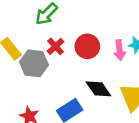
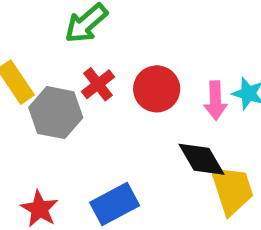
black diamond: (98, 89) -> (201, 159), moved

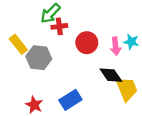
red cross: (98, 84) -> (59, 26), moved, turned 35

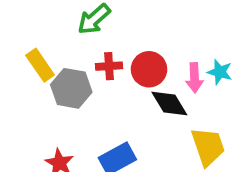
red cross: (59, 26) -> (109, 66), moved
black diamond: (111, 75) -> (169, 103), moved

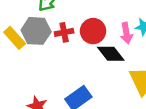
gray hexagon: (71, 88) -> (36, 31), moved

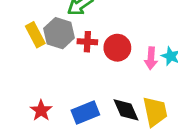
black diamond: (111, 54) -> (126, 110), moved

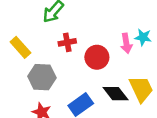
gray hexagon: (59, 33) -> (42, 77), moved
red circle: (117, 48) -> (97, 57), moved

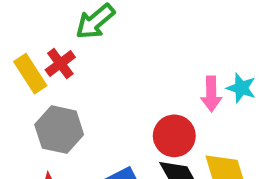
red cross: (67, 42) -> (60, 63), moved, turned -35
red circle: (97, 57) -> (174, 136), moved

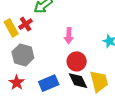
pink arrow: (211, 94) -> (69, 36), moved

